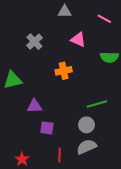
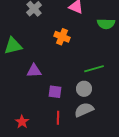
orange cross: (64, 71) -> (62, 37), turned 35
purple square: (47, 128) -> (55, 92), moved

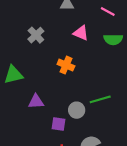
green semicircle: (106, 24) -> (113, 39), moved
gray circle: (84, 89) -> (77, 110), moved

